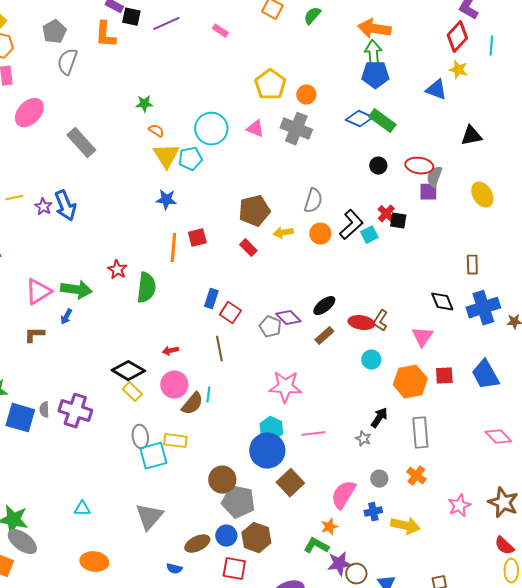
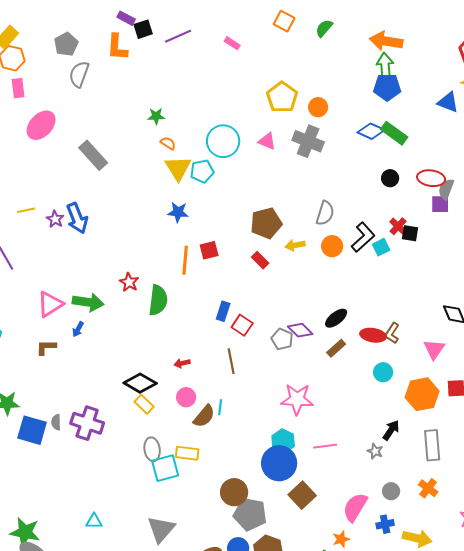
black square: (131, 17) -> (143, 29), turned -30
pink circle: (174, 385) -> (186, 397), size x0.7

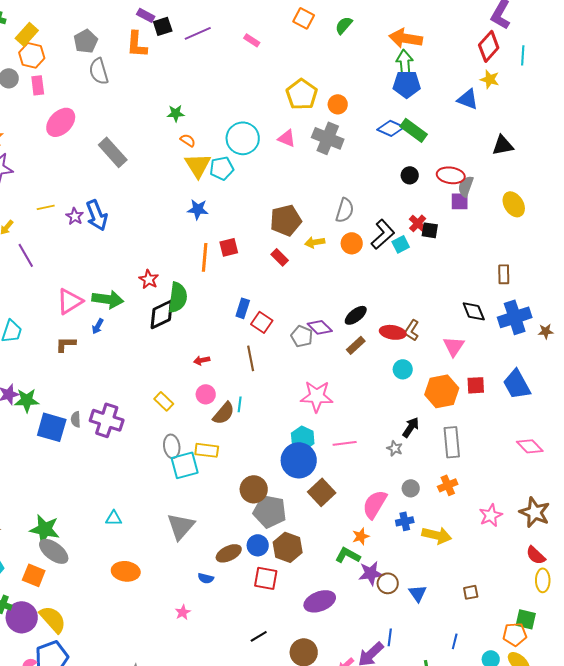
gray semicircle: (79, 74) -> (99, 71), turned -36
black diamond: (140, 383) -> (162, 314), moved, turned -56
orange cross: (428, 488) -> (448, 485), turned 30

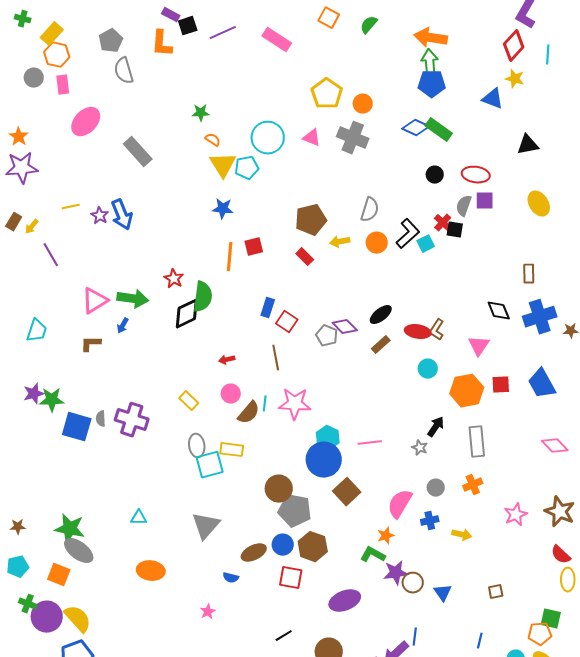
pink rectangle: (252, 40) -> (277, 40), size x1.8
gray semicircle: (466, 186) -> (464, 206), moved
pink star: (317, 396) -> (295, 404), moved
yellow arrow: (437, 535) -> (462, 535), size x0.7

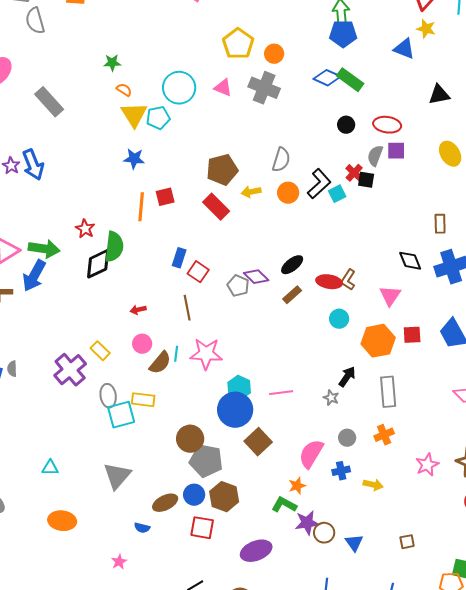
red rectangle: (305, 257) -> (216, 207), size x1.5
blue arrow: (123, 326) -> (34, 276), size x2.0
purple cross: (132, 420) -> (70, 370), moved, turned 32

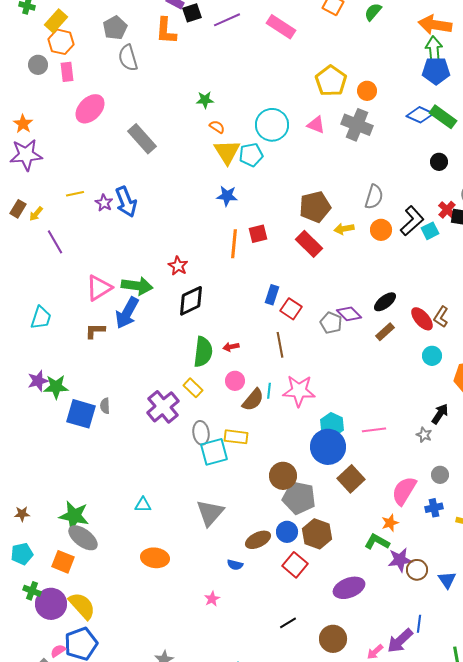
green semicircle: (114, 247) -> (203, 352), moved
red ellipse: (329, 282) -> (422, 319), turned 40
red square: (202, 528) -> (295, 565), turned 30

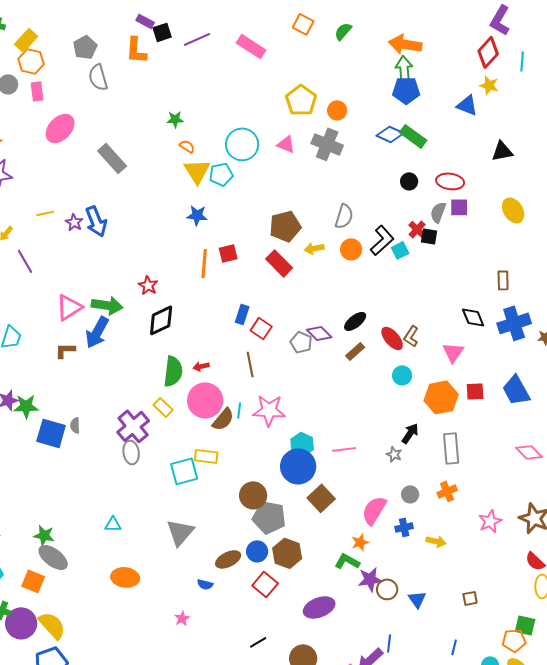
pink circle: (235, 381) -> (205, 400), size x1.8
gray ellipse: (201, 433) -> (131, 452), moved
green star: (74, 516) -> (44, 535), size x0.7

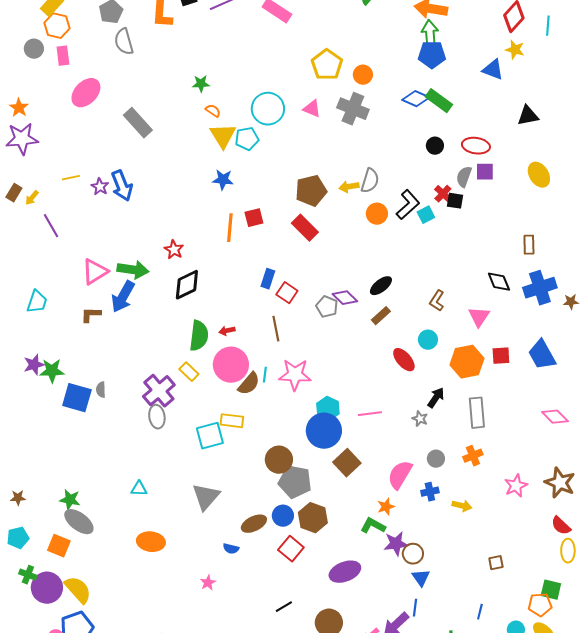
yellow arrow: (314, 248) -> (349, 187), moved
red ellipse: (392, 338) -> (404, 360), moved
blue triangle: (417, 599) -> (421, 578), moved

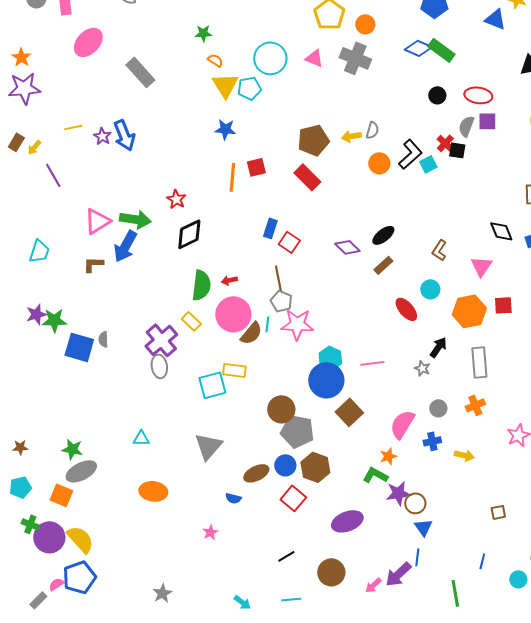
gray semicircle: (370, 181) -> (372, 130), size x0.7
gray pentagon: (327, 307) -> (281, 301), moved
gray ellipse: (79, 522) -> (81, 471), turned -64

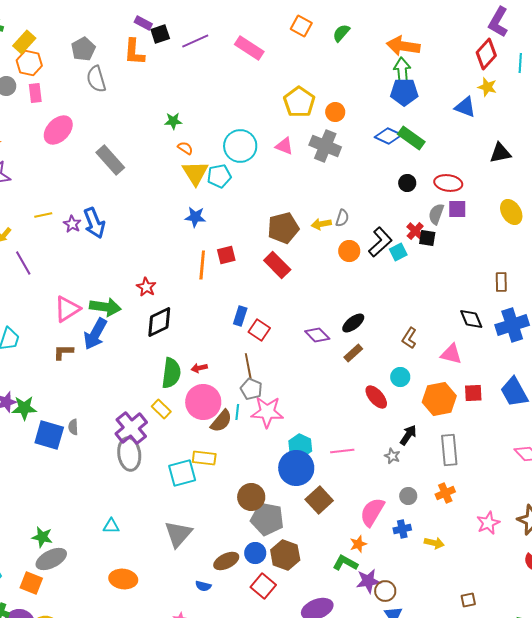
pink triangle: (481, 266) -> (451, 354), turned -50
gray ellipse: (159, 366) -> (129, 454), size x1.4

